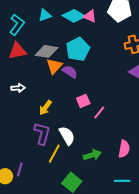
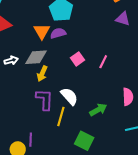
gray diamond: (47, 51) -> (36, 57), moved
purple semicircle: (70, 72) -> (58, 33), turned -35
pink line: (99, 112) -> (103, 62), moved

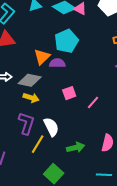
yellow arrow: (42, 74) -> (31, 98), turned -112

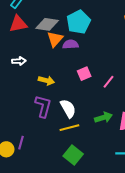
gray diamond: (30, 80) -> (47, 24), moved
yellow line: (38, 144) -> (69, 128), moved, turned 48
green arrow: (76, 147) -> (103, 117), moved

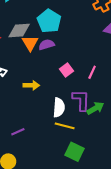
purple L-shape: (43, 106) -> (81, 100), moved
white semicircle: (68, 108) -> (59, 107), turned 48
yellow line: (69, 128) -> (65, 126), turned 42
purple line: (21, 143) -> (18, 132), moved, turned 64

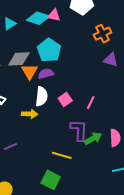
white semicircle: (59, 107) -> (42, 96), moved
purple line: (18, 132) -> (10, 146), moved
green square: (74, 152) -> (51, 180), moved

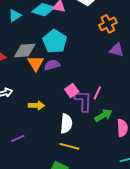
white semicircle: (42, 96) -> (66, 124), moved
purple L-shape: (79, 130) -> (83, 101), moved
green arrow: (93, 139) -> (103, 115), moved

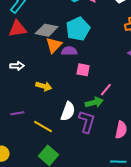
pink square: (72, 90) -> (83, 70), moved, turned 32
purple L-shape: (83, 101) -> (87, 122), moved
green arrow: (103, 115) -> (94, 102), moved
yellow line: (69, 146) -> (43, 126), moved

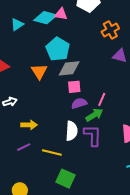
gray diamond: (47, 30) -> (69, 68), moved
purple semicircle: (69, 51) -> (79, 103), moved
yellow arrow: (44, 86) -> (29, 125), moved

